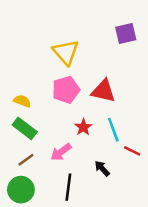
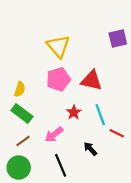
purple square: (126, 34) -> (118, 39), moved
yellow semicircle: (22, 101) -> (20, 89), turned 88
black line: (68, 187) -> (61, 165), turned -30

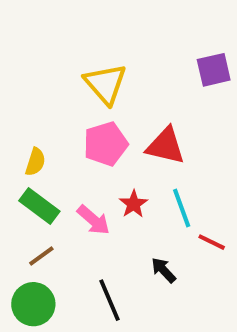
pink arrow: (54, 134) -> (93, 220), moved, turned -102

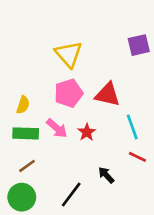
green rectangle: (39, 206) -> (26, 133), turned -35
cyan line: (182, 208) -> (132, 127), moved
pink arrow: (93, 220) -> (57, 128), moved
black line: (109, 300) -> (71, 195), turned 60

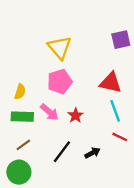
red triangle: (108, 94) -> (111, 83), moved
black arrow: (106, 175) -> (92, 153), turned 105
black line: (71, 195) -> (62, 152), moved

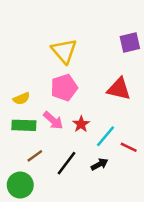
yellow semicircle: (20, 92) -> (21, 99), turned 49
cyan line: (115, 111) -> (106, 136), moved, turned 60
brown line: (23, 145) -> (35, 156), moved

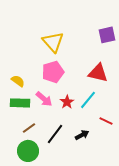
yellow semicircle: (21, 99) -> (18, 81), turned -120
cyan line: (106, 136) -> (88, 100), moved
green circle: (20, 185) -> (28, 151), moved

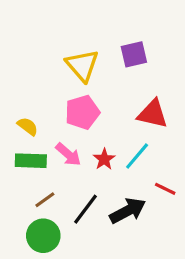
purple square: (107, 35) -> (134, 54), moved
black arrow: (82, 135) -> (128, 211), size x1.6

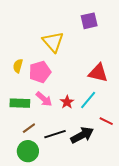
purple square: (134, 54) -> (89, 21), moved
pink pentagon: (82, 112) -> (40, 72), moved
yellow semicircle: (28, 126) -> (18, 66), moved, turned -112
black line: (85, 209) -> (55, 134), turned 35

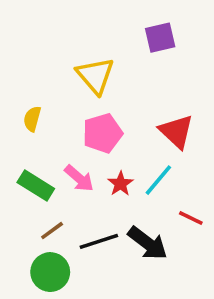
pink pentagon: (40, 72) -> (102, 133), moved
red triangle: (98, 73) -> (176, 131), turned 30
green rectangle: (20, 103) -> (36, 185), turned 30
black arrow: (82, 135) -> (148, 243), turned 65

